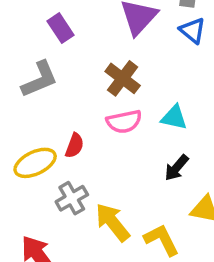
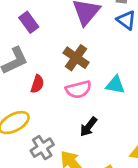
red semicircle: (75, 146) -> (37, 84), moved
black arrow: (176, 168) -> (88, 127), moved

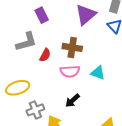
brown cross: (76, 58) -> (72, 47), turned -36
red semicircle: (37, 84) -> (45, 55), moved

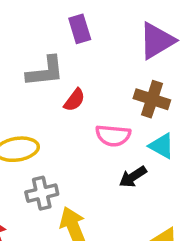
brown cross: (72, 47) -> (152, 99), moved
black arrow: (72, 100) -> (133, 177), moved

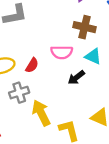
red semicircle: (74, 100) -> (32, 65), moved

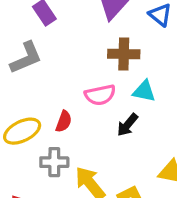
gray cross: (19, 93) -> (54, 162), turned 30

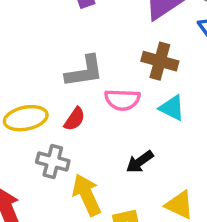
gray L-shape: (26, 58) -> (84, 71), moved
black arrow: (127, 125) -> (140, 162), moved

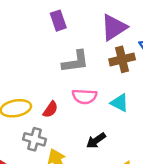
brown cross: (160, 61) -> (122, 59), moved, turned -30
gray L-shape: (84, 71) -> (75, 62), moved

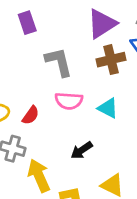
purple rectangle: (58, 21) -> (27, 23), moved
gray L-shape: (75, 62) -> (59, 62), turned -96

